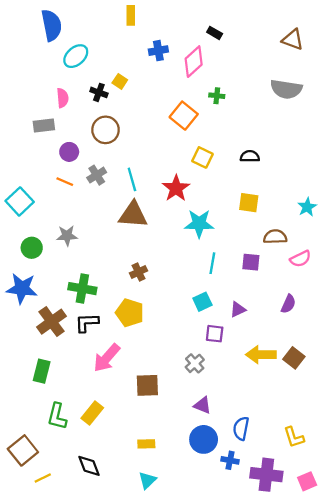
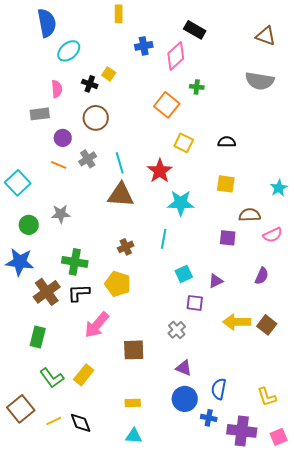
black rectangle: (215, 33) -> (195, 30), size x1.5
cyan line: (212, 263) -> (164, 239), moved
green L-shape: (57, 416) -> (52, 378), turned -50
yellow line: (43, 478) -> (54, 421), moved
cyan triangle: (147, 480) -> (134, 436), turned 48

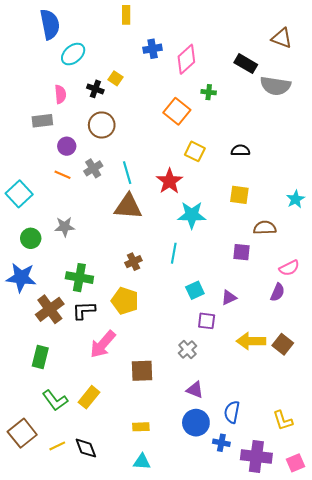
black rectangle: (195, 30) -> (246, 64), moved
pink semicircle: (273, 235) -> (289, 268), moved

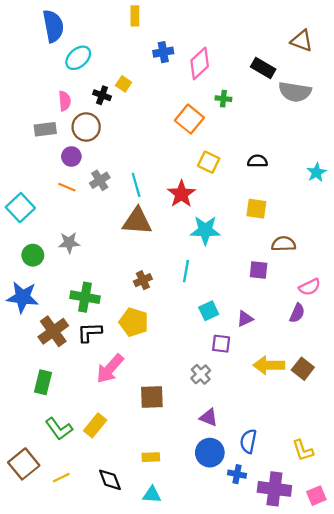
brown circle: (102, 125) -> (86, 127), moved
cyan star: (296, 199) -> (316, 172), moved
black diamond: (86, 448) -> (110, 480), moved

